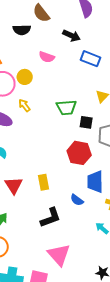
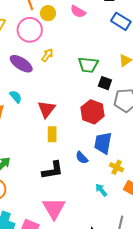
yellow circle: (25, 77) -> (48, 13), moved
yellow arrow: (24, 105) -> (47, 55), turned 64
red triangle: (14, 185) -> (46, 109), moved

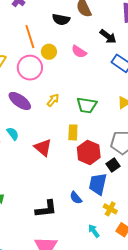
yellow arrow: (47, 55) -> (53, 100), moved
black square: (105, 83) -> (113, 165), moved, turned 32
red triangle: (46, 109) -> (43, 148), turned -30
yellow rectangle: (52, 134) -> (73, 132), moved

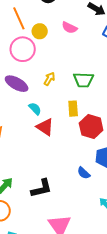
cyan semicircle: (13, 134) -> (35, 109), moved
black L-shape: (46, 209) -> (41, 188), moved

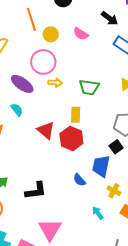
pink circle: (23, 49) -> (43, 62), moved
yellow arrow: (49, 79) -> (55, 83), turned 56
cyan semicircle: (35, 109) -> (17, 110), moved
red hexagon: (91, 127) -> (71, 139), moved

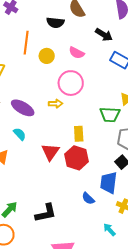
orange line: (31, 19) -> (26, 43), turned 30
pink circle: (43, 62) -> (71, 83), moved
green trapezoid: (89, 87) -> (110, 115), moved
red triangle: (46, 130) -> (50, 152), turned 30

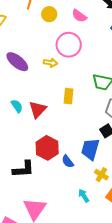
cyan semicircle: (20, 134) -> (17, 106), moved
red hexagon: (77, 158) -> (47, 148), moved

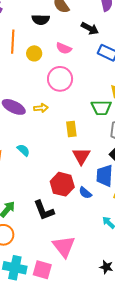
yellow arrow: (50, 63) -> (41, 108), moved
red triangle: (38, 109) -> (81, 156), moved
black L-shape: (23, 169) -> (44, 210), turned 85

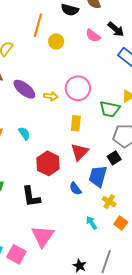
pink semicircle: (64, 48) -> (93, 36), moved
pink circle: (60, 79) -> (78, 88), moved
red hexagon: (62, 184) -> (48, 163), moved

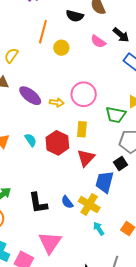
red hexagon: (48, 163) -> (57, 143), moved
blue semicircle: (75, 189) -> (67, 202), moved
yellow cross: (109, 202) -> (89, 204), moved, size x1.5

